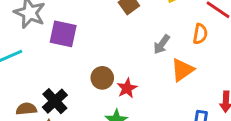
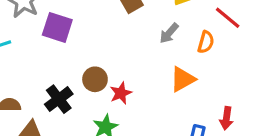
gray arrow: (162, 44) -> (169, 33), moved
black cross: (55, 101) -> (59, 99), moved

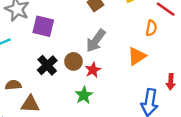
gray arrow: (169, 33) -> (96, 41), moved, size x1.5
black cross: (59, 99) -> (47, 65), moved

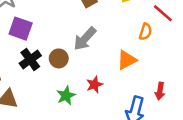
purple square: (43, 26) -> (21, 29), moved
red star: (93, 70) -> (94, 85), moved

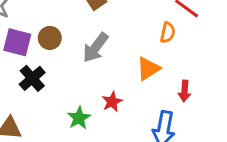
brown circle: (59, 58) -> (50, 38), moved
red arrow: (160, 91) -> (185, 91), moved

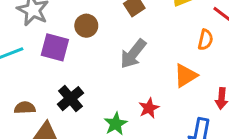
brown circle: (50, 38) -> (86, 26), moved
black cross: (32, 78) -> (70, 99), moved

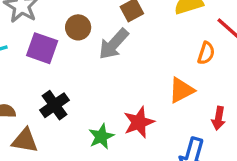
gray arrow: (133, 54) -> (114, 44), moved
red star: (149, 108) -> (139, 122), size x1.4

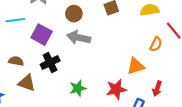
gray arrow: (114, 44) -> (79, 38), moved, turned 50
purple square: (42, 48) -> (42, 35), moved
red star: (139, 122) -> (116, 89), moved

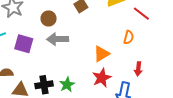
orange semicircle: (156, 44) -> (129, 37), moved
black cross: (50, 63) -> (44, 85), moved, turned 30
orange triangle: (136, 66) -> (101, 54), moved

